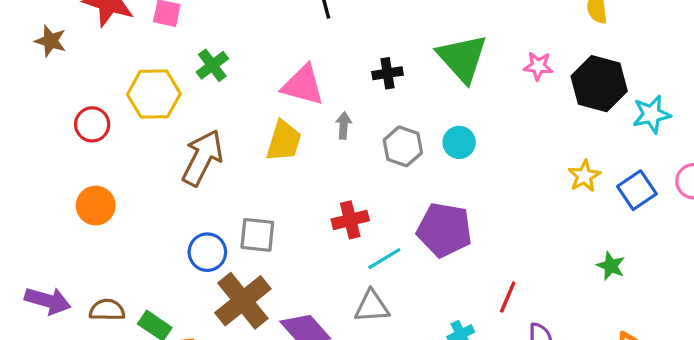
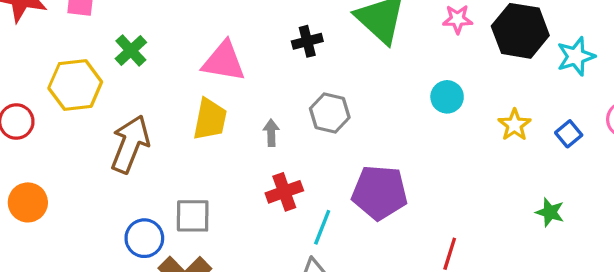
gray arrow: (344, 125) -> (271, 133), moved
cyan circle: (459, 142) -> (447, 97), moved
blue square: (637, 190) -> (569, 134), size x0.7
cyan line: (384, 259) -> (322, 227), turned -32

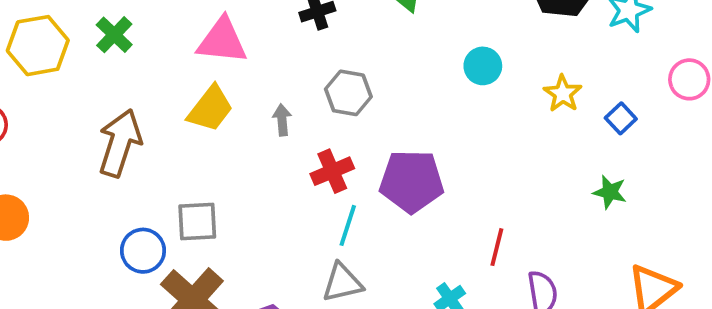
yellow hexagon: (75, 85) -> (38, 46), moved
yellow trapezoid: (210, 119) -> (210, 109), turned 30
blue square: (569, 134) -> (621, 118), moved
red cross: (284, 192) -> (332, 171), moved

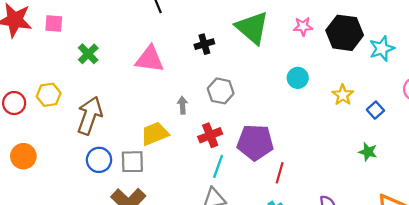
yellow hexagon: (38, 46) -> (49, 95), moved, size x0.7
yellow trapezoid: (210, 109) -> (155, 134), moved, turned -152
red line: (497, 247) -> (280, 173), moved
blue circle: (143, 251) -> (99, 160), moved

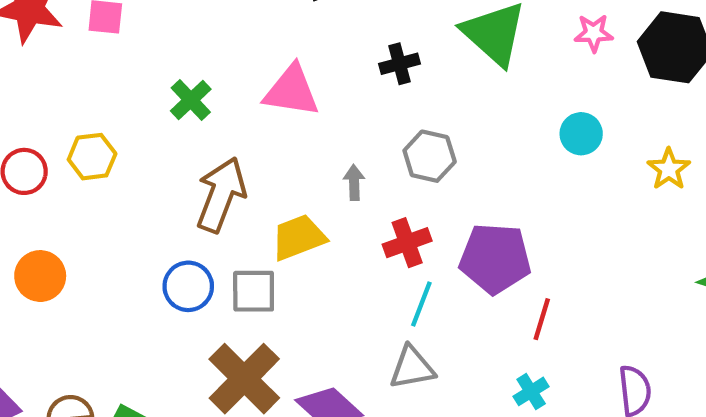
green cross: (88, 54) -> (191, 100), moved
brown arrow: (90, 116) -> (221, 195), moved

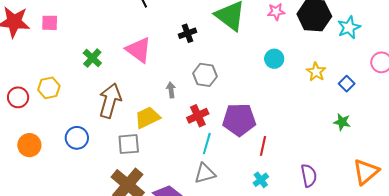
pink triangle: (292, 91) -> (139, 50), turned 32
blue circle: (188, 286) -> (77, 138), moved

